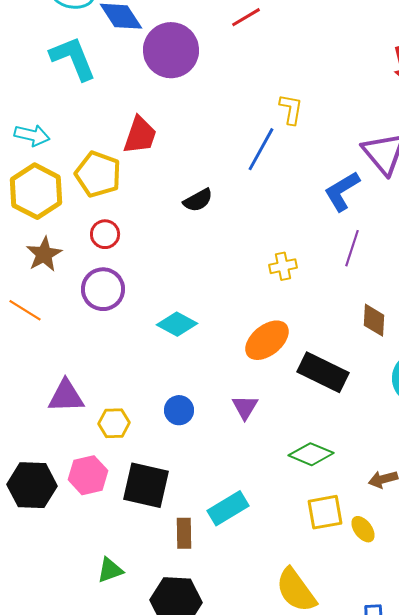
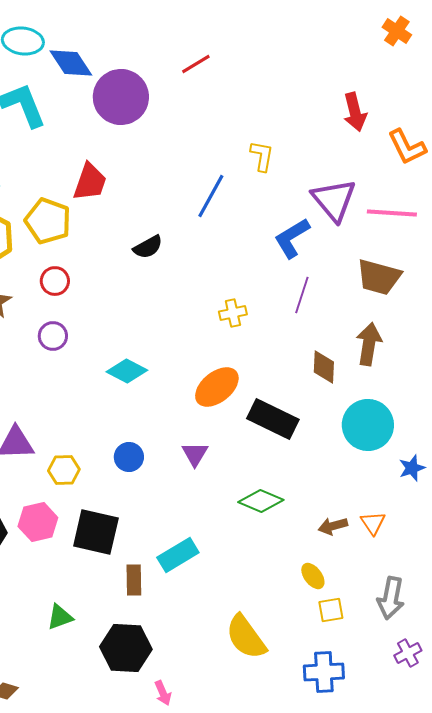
yellow L-shape: (291, 109) -> (262, 156), moved
purple circle: (103, 289) -> (53, 336), size x0.7
yellow square: (325, 512) -> (331, 610), moved, size x0.7

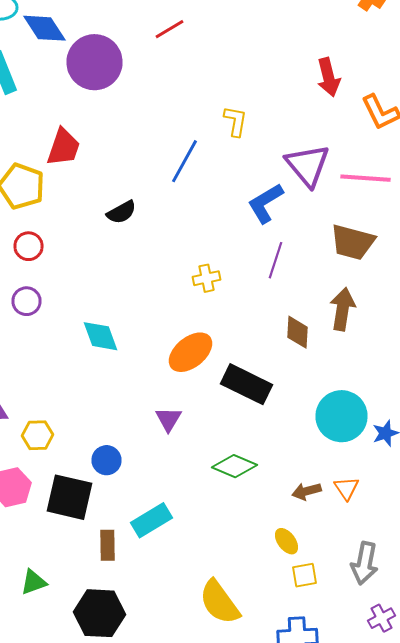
cyan diamond: (127, 371) -> (100, 336), turned 42
cyan circle: (368, 425) -> (342, 416), moved
blue circle: (129, 457) -> (106, 460), moved

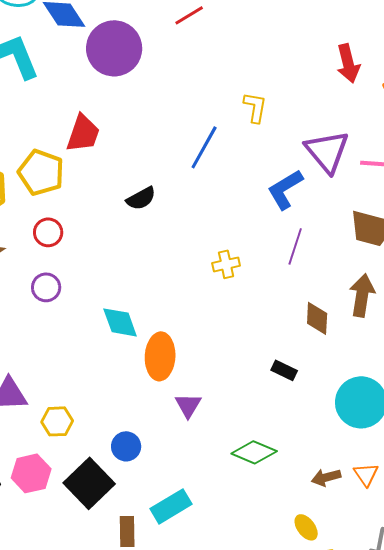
orange ellipse: (190, 352) -> (160, 356), moved, turned -48
black rectangle: (246, 384) -> (284, 370), moved, size x0.5
black square: (70, 497) -> (89, 483), turned 33

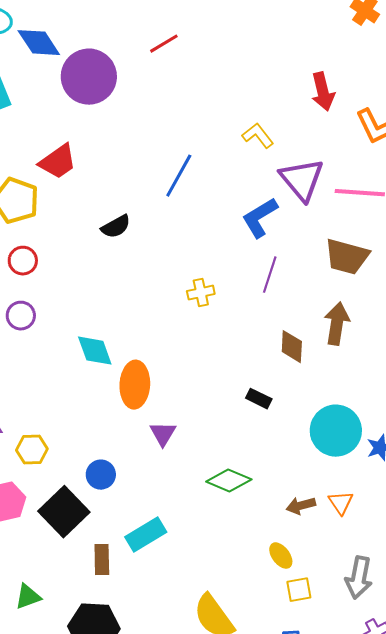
yellow L-shape: (255, 107) -> (258, 136), moved, turned -48
red trapezoid: (83, 133) -> (58, 162), turned 36

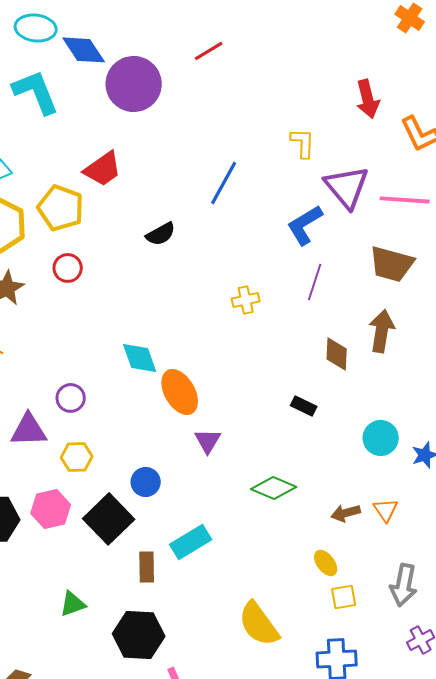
yellow L-shape: (258, 136) -> (303, 143), turned 40
purple circle: (21, 316) -> (71, 398), moved
orange ellipse: (135, 385) -> (180, 392), turned -33
cyan circle: (336, 431) -> (381, 438), size x0.7

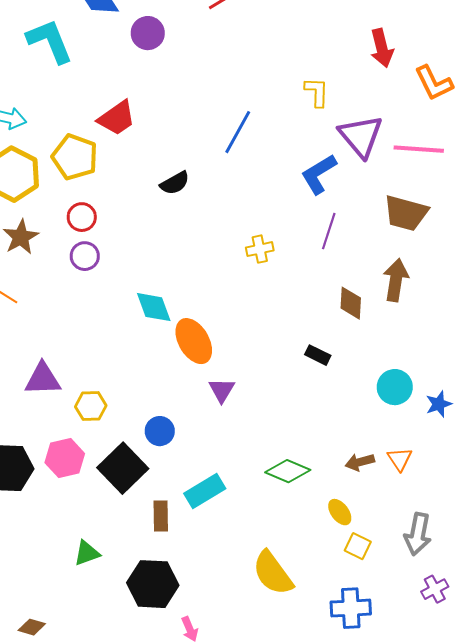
purple circle: (134, 84) -> (148, 33), size x0.6
purple circle: (71, 398) -> (85, 256), moved
green diamond: (274, 488) -> (288, 471), moved
yellow square: (344, 597) -> (358, 546), turned 36

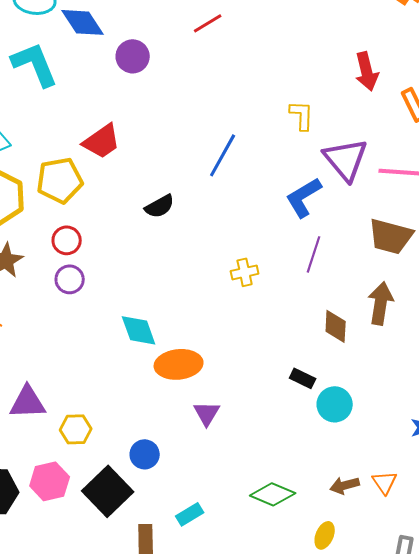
yellow pentagon: (75, 157) -> (60, 180), turned -30
orange ellipse: (194, 341) -> (179, 364), turned -66
cyan circle: (395, 387) -> (335, 404), moved
cyan rectangle: (205, 491) -> (190, 514), size x0.7
yellow ellipse: (340, 512) -> (325, 535), turned 60

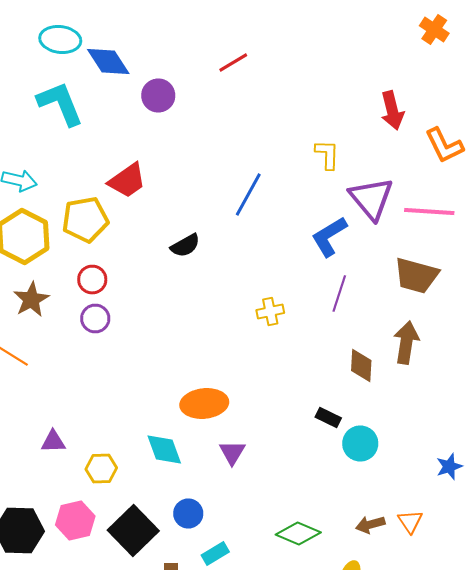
cyan diamond: (139, 330) -> (164, 450), moved
purple triangle: (28, 402) -> (53, 442), size x0.7
blue circle: (145, 454) -> (188, 514), moved

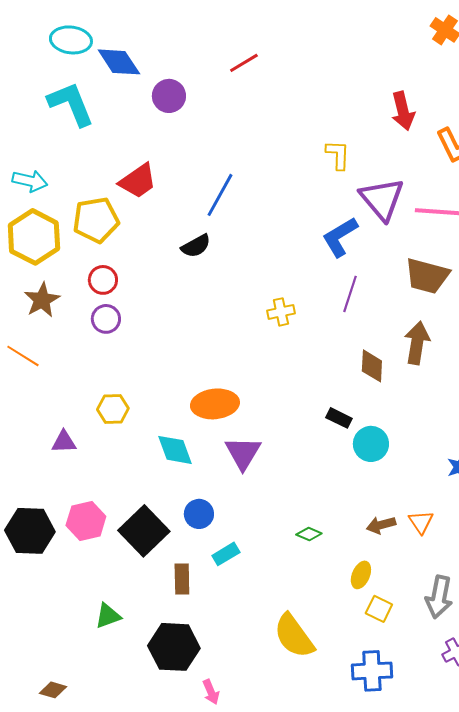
blue line: (248, 194) -> (220, 195), moved
purple triangle: (232, 452) -> (243, 453), size x1.4
yellow hexagon: (101, 468) -> (113, 409), moved
green diamond: (298, 534) -> (309, 534), size x0.6

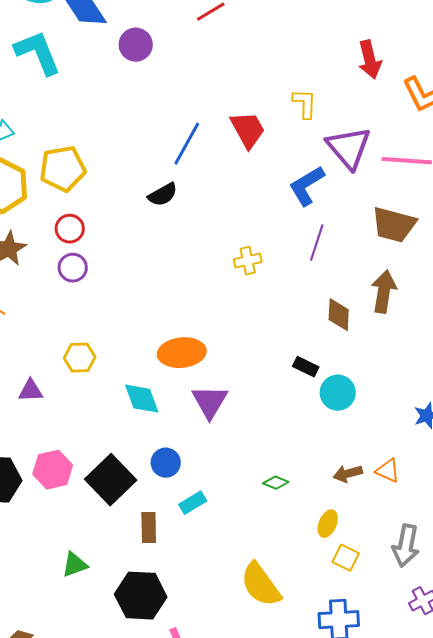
red trapezoid: (138, 181) -> (248, 130), moved, turned -84
orange triangle: (421, 522) -> (388, 471), turned -32

